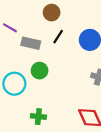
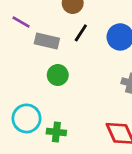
cyan circle: (14, 84) -> (26, 118), moved

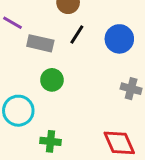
cyan circle: (26, 118) -> (18, 111), moved

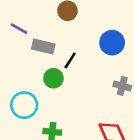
black line: (77, 35) -> (70, 60), moved

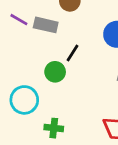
gray rectangle: (43, 46) -> (46, 25), moved

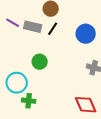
black line: (72, 53) -> (53, 29), moved
green cross: (54, 128) -> (29, 101), moved

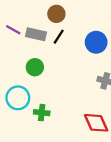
green circle: (40, 62) -> (35, 67), moved
green cross: (29, 101) -> (42, 113), moved

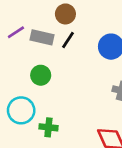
purple line: (13, 30) -> (16, 32), turned -63

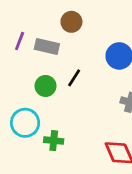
purple line: (16, 32) -> (20, 41), turned -36
black line: (68, 40) -> (74, 78), moved

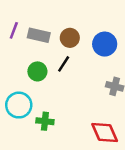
brown circle: (71, 22) -> (70, 38), moved

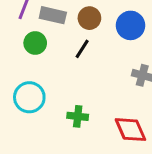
green circle: (37, 71) -> (35, 43), moved
green cross: (45, 121) -> (78, 116), moved

